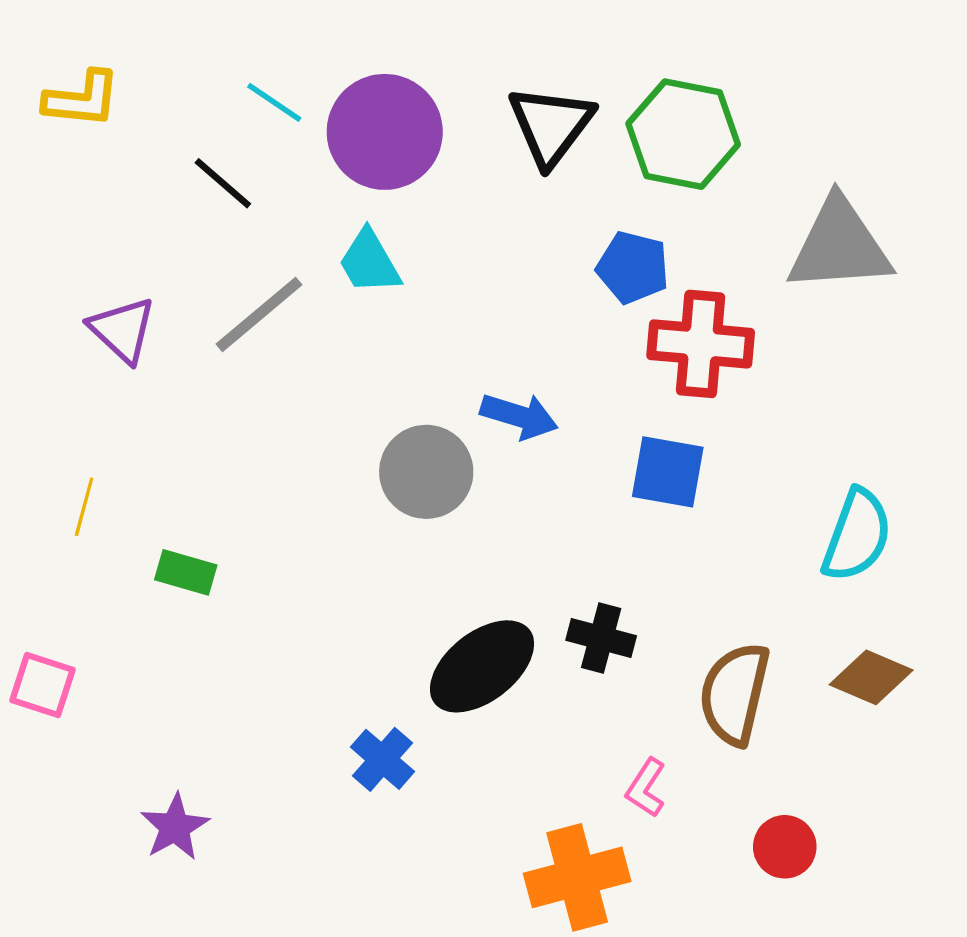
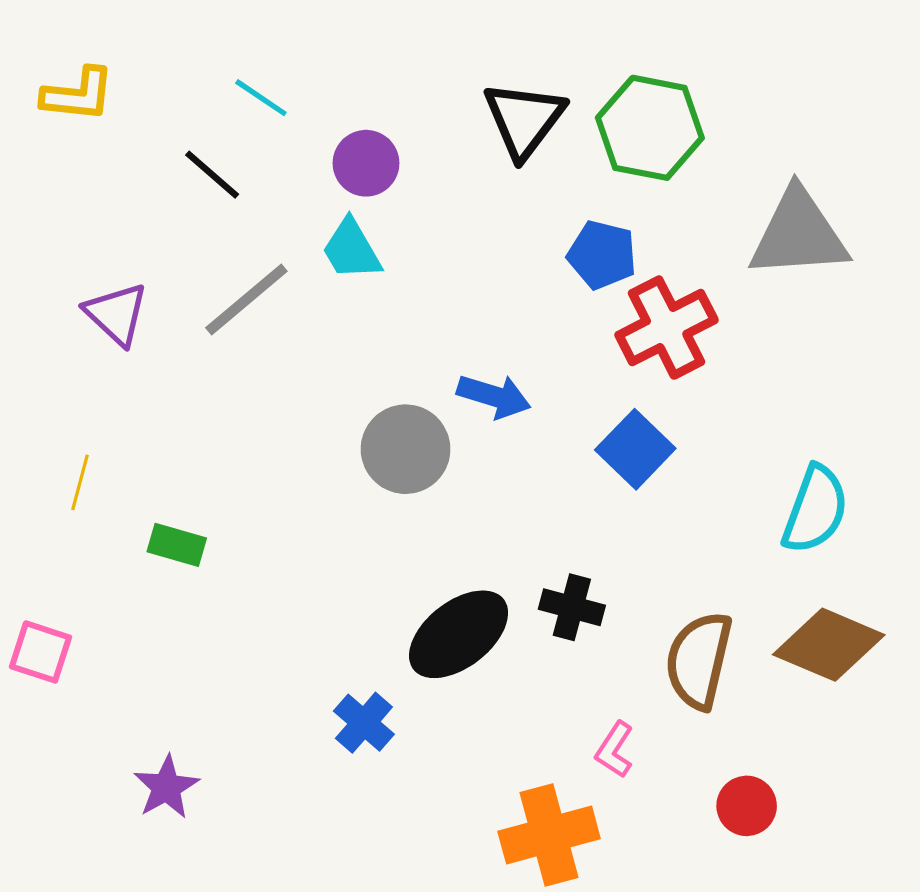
purple circle: (385, 132) -> (366, 163), moved, size x0.6
red cross: (701, 344) -> (667, 328), turned -32
blue square: (668, 472) -> (635, 449), turned 34
brown diamond: (871, 677) -> (829, 645), size x1.4

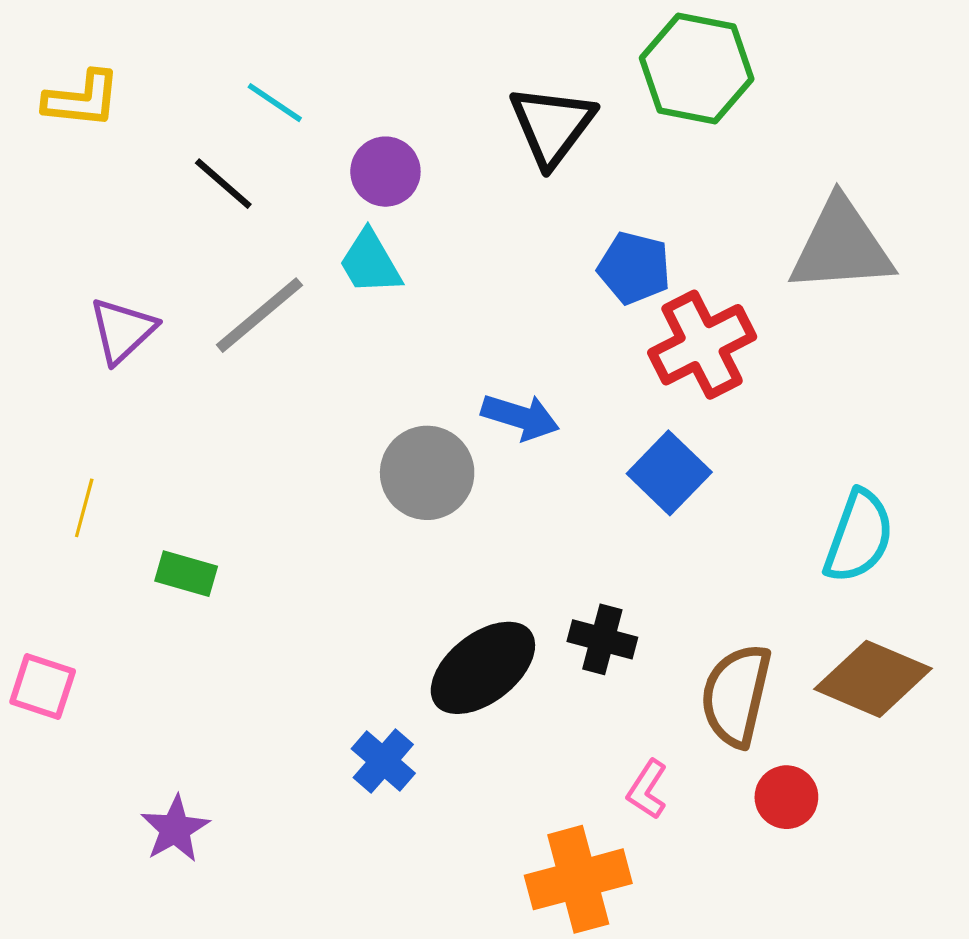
green hexagon: (650, 128) -> (697, 69), moved
purple triangle: (116, 314) -> (123, 330), turned 34
red circle: (747, 806) -> (786, 797), moved

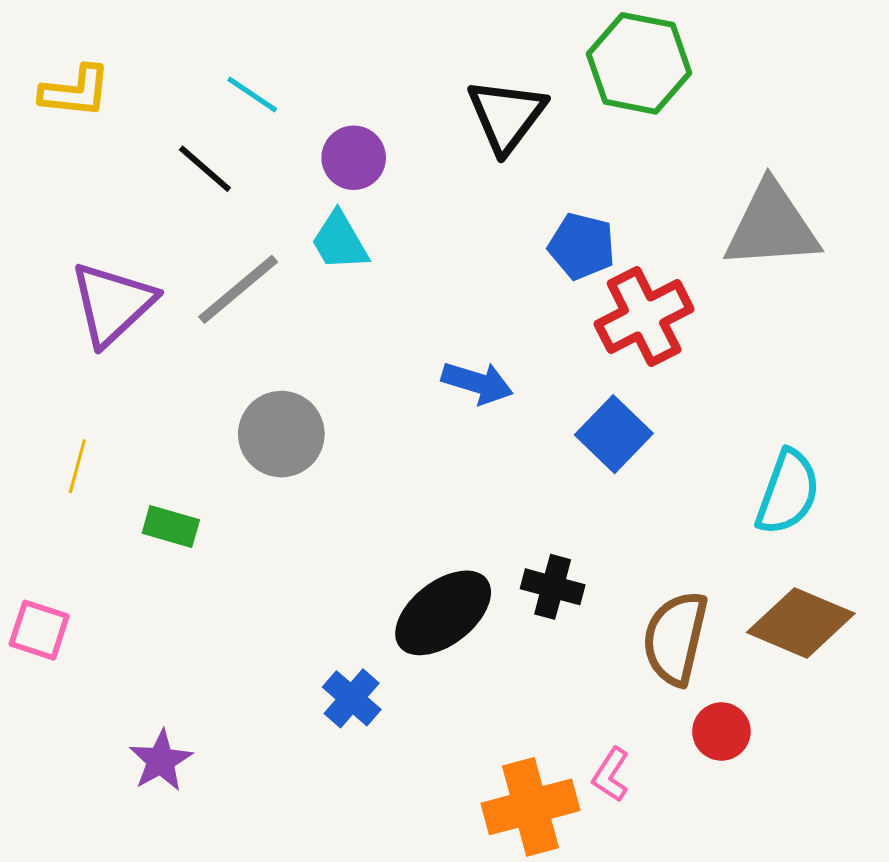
purple triangle: (123, 330) -> (113, 303), size x1.4
gray circle: (427, 473) -> (281, 434), moved
pink L-shape: (647, 789) -> (611, 775), moved

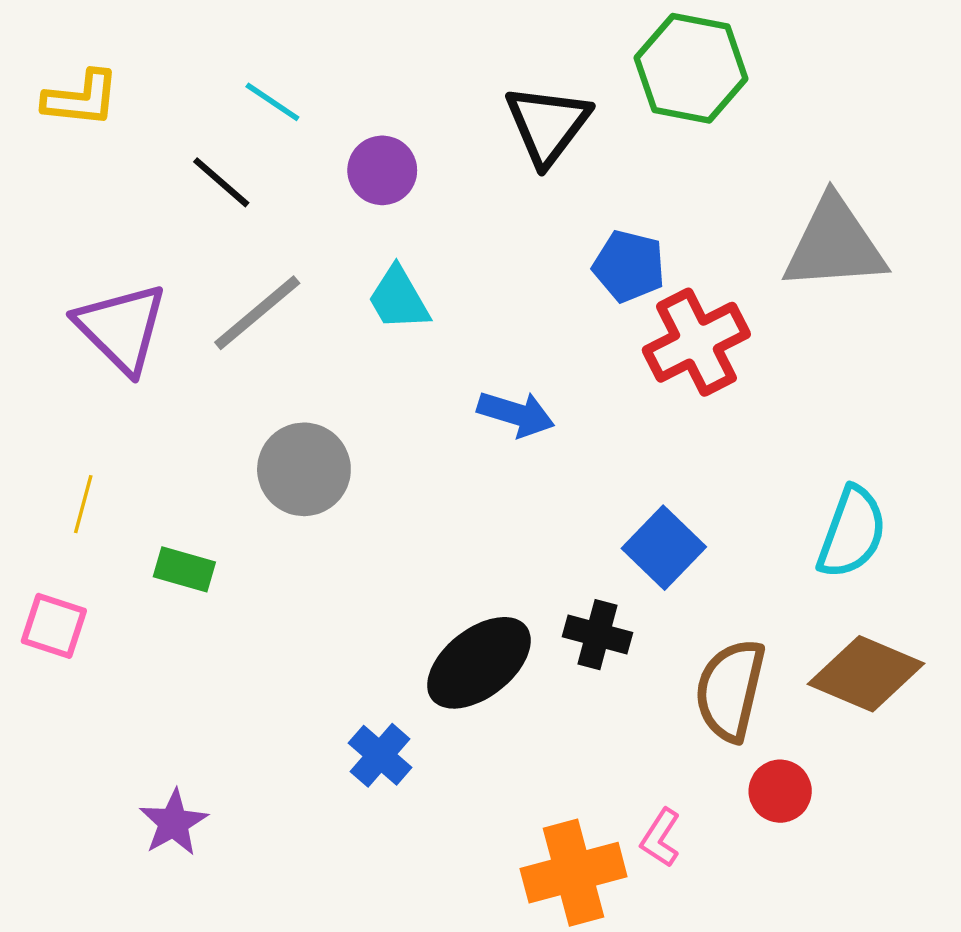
cyan trapezoid: (340, 241) -> (399, 299), moved
purple triangle: (113, 303) -> (121, 328), turned -32
blue square: (614, 434) -> (664, 548), moved
pink square: (39, 630) -> (54, 626), moved

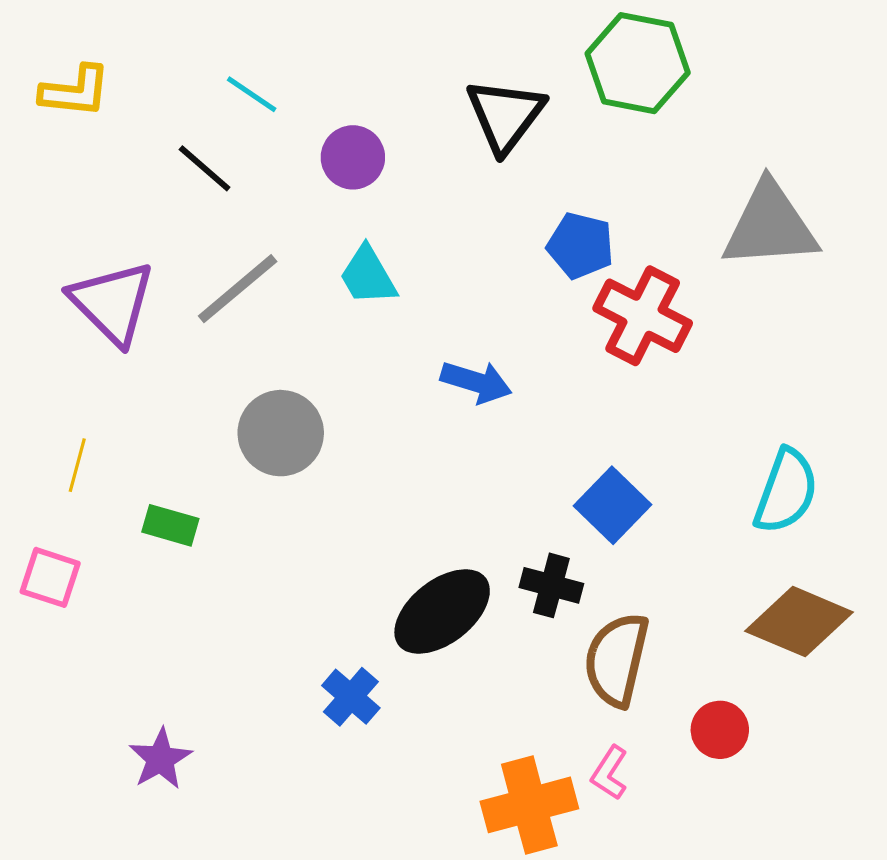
red cross: (696, 342) -> (643, 316), turned -36
brown semicircle: (730, 690) -> (617, 660), moved

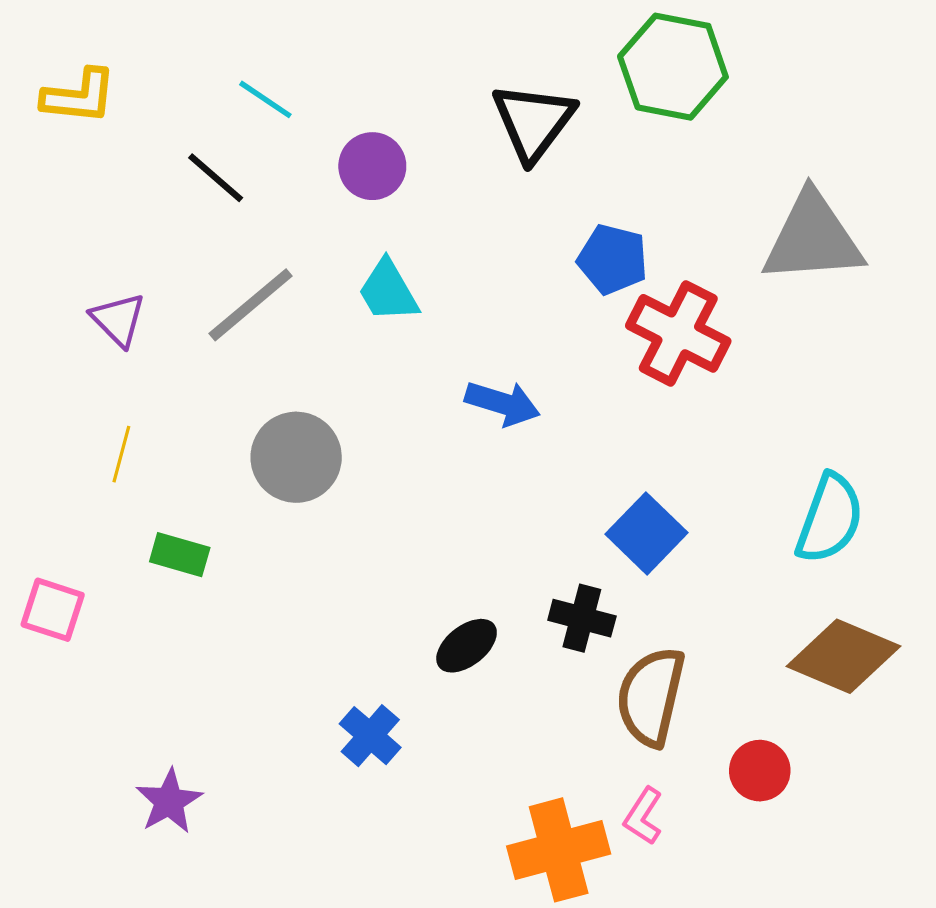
purple triangle: (112, 303) -> (118, 320), size x0.6
yellow line: (77, 465) -> (121, 454), moved
black ellipse: (442, 612) -> (467, 646), size x0.6

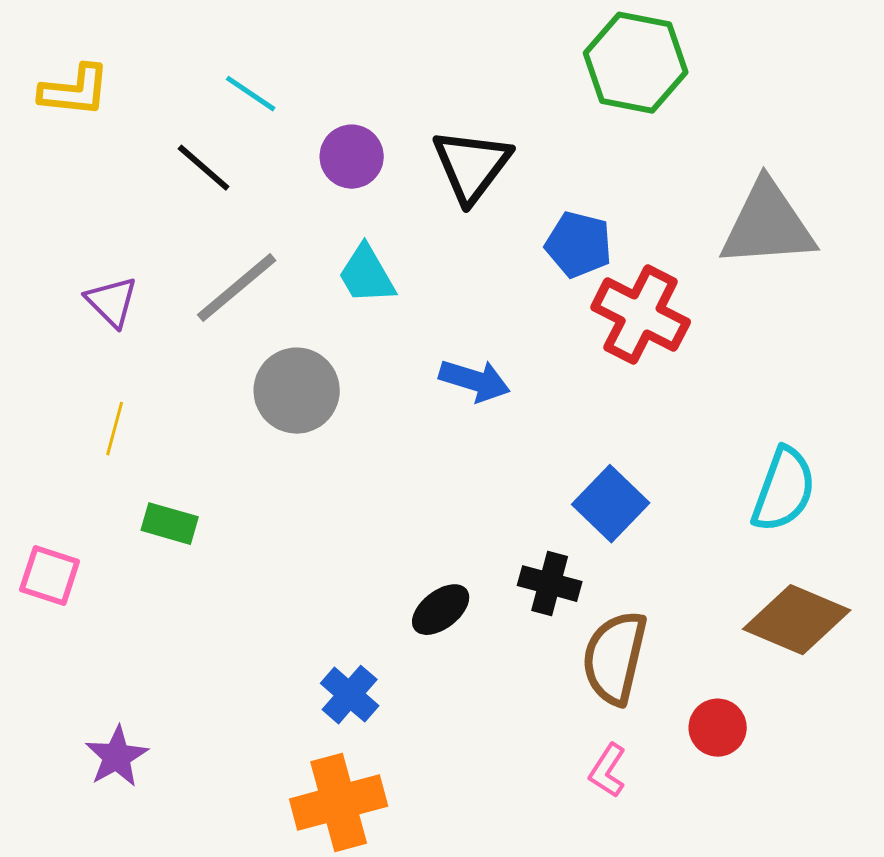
black triangle: (533, 122) -> (472, 166), moved
gray circle: (296, 457) -> (297, 391), moved
purple star: (169, 801) -> (117, 757), moved
orange cross: (559, 850) -> (339, 803), moved

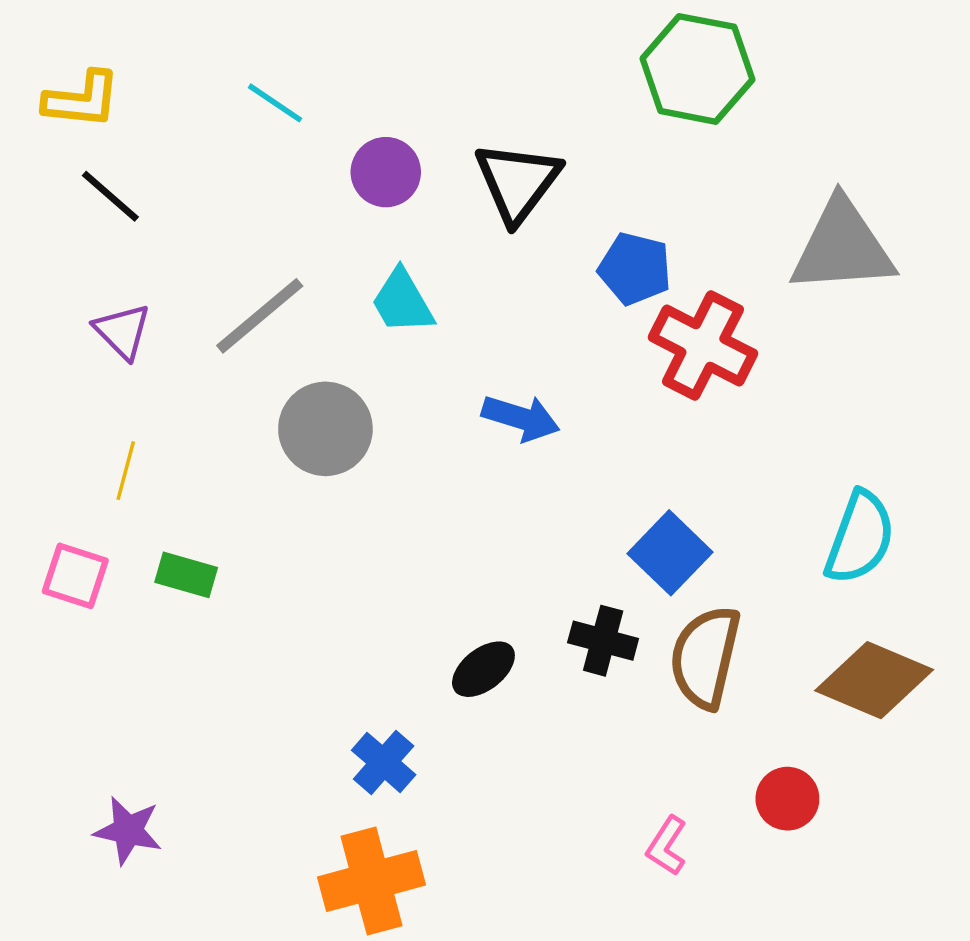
black line: (204, 168) -> (110, 196), moved
pink square: (50, 576) -> (75, 576), moved
brown semicircle: (615, 658) -> (705, 657), moved
purple star: (117, 757) -> (128, 830), turned -30

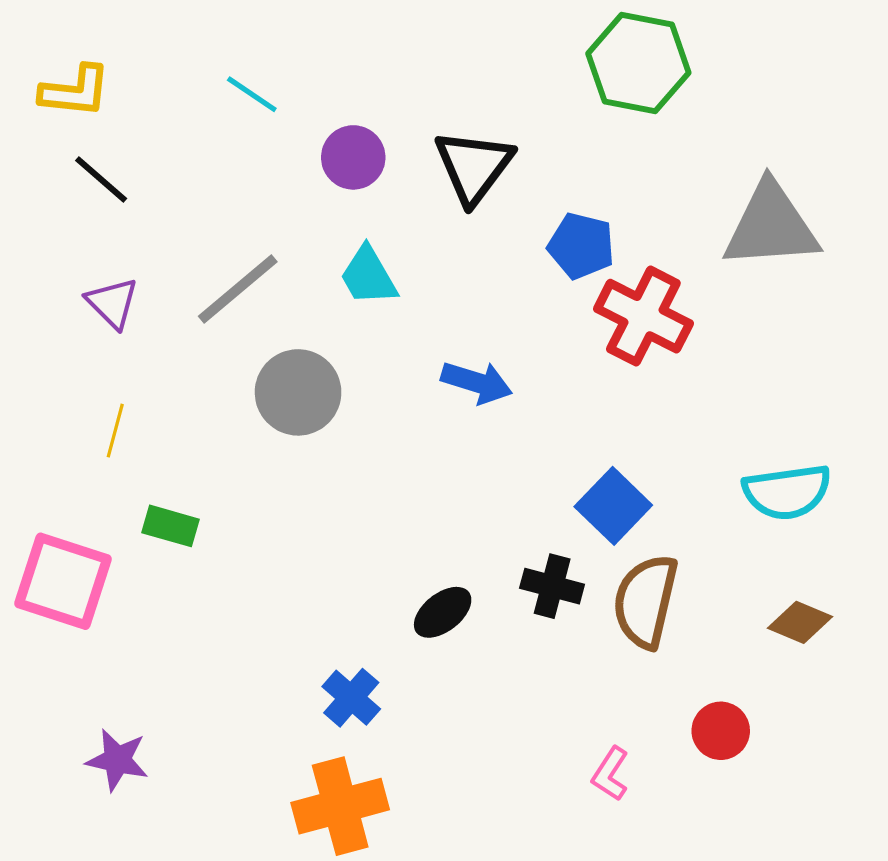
cyan semicircle: (860, 538) -> (787, 492), turned 62
pink square: (75, 576) -> (63, 581), moved, size x1.6
brown diamond: (874, 680) -> (800, 622), size x0.6

